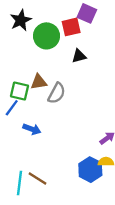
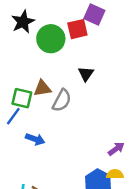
black triangle: (79, 56) -> (86, 74), moved, turned -40

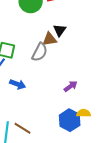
brown triangle: (42, 88) -> (50, 39), moved
purple arrow: (116, 149) -> (71, 86), moved

